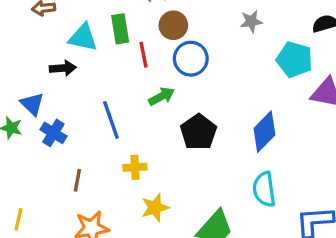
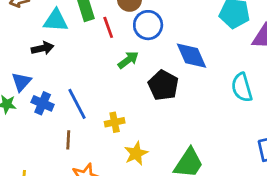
blue triangle: (32, 104) -> (21, 82), turned 35
blue line: (111, 120) -> (77, 104), moved
blue diamond: (264, 132) -> (191, 56), moved, turned -60
cyan semicircle: (264, 189) -> (242, 87), moved

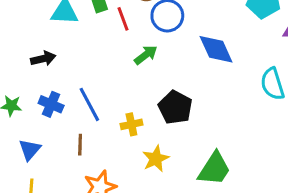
black arrow: (43, 48) -> (43, 59), moved
blue triangle: (21, 82) -> (30, 150), moved
black pentagon: (163, 85) -> (175, 107), moved

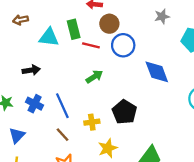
red line: (123, 19) -> (91, 45), turned -60
green arrow: (146, 55) -> (94, 77), moved
brown line: (80, 145) -> (63, 135), moved, turned -48

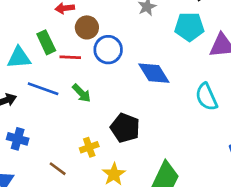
green arrow: (94, 77) -> (82, 93), turned 90
blue line: (62, 106) -> (43, 89), moved, turned -35

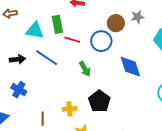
brown circle: (87, 27) -> (116, 23), moved
green arrow: (82, 93) -> (85, 69), moved
brown line: (58, 169) -> (43, 119), turned 40

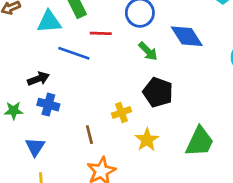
red line: (72, 40) -> (101, 33), moved
black arrow: (17, 59) -> (38, 79), moved
green arrow: (85, 69) -> (148, 51), moved

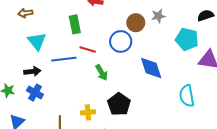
cyan triangle: (49, 22) -> (37, 41), moved, turned 42
green arrow: (148, 51) -> (102, 73), moved
blue line: (74, 53) -> (64, 59), turned -40

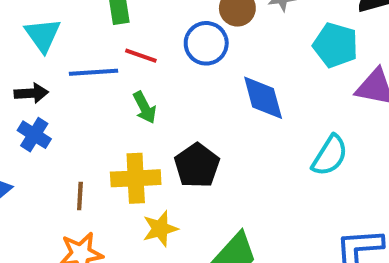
green arrow: (102, 73) -> (145, 107), moved
cyan semicircle: (187, 96) -> (330, 156), turned -140
yellow cross: (88, 112) -> (136, 178), size x1.6

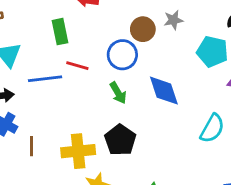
green arrow: (145, 107) -> (118, 93), moved
brown line: (80, 196) -> (31, 146), moved

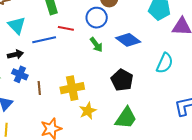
blue diamond: (164, 91) -> (128, 40), turned -30
black pentagon: (120, 140) -> (122, 80), moved

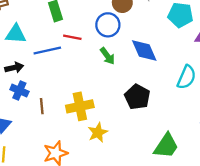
cyan triangle: (17, 25) -> (16, 34), turned -42
blue diamond: (128, 40) -> (144, 51), turned 30
green trapezoid: (126, 118) -> (166, 146), moved

